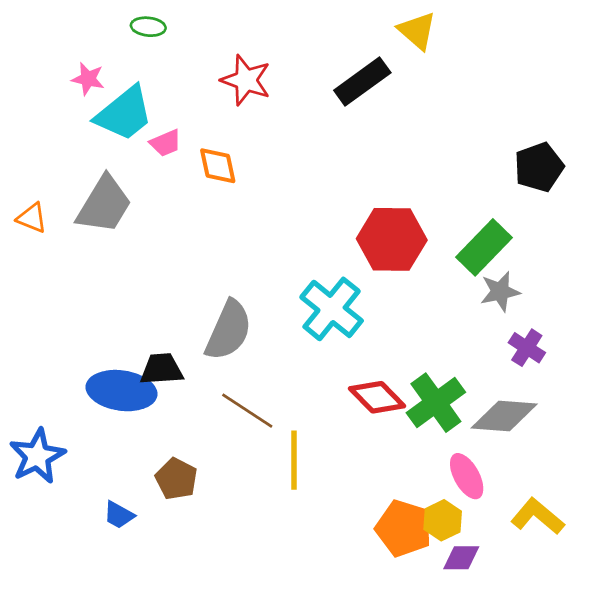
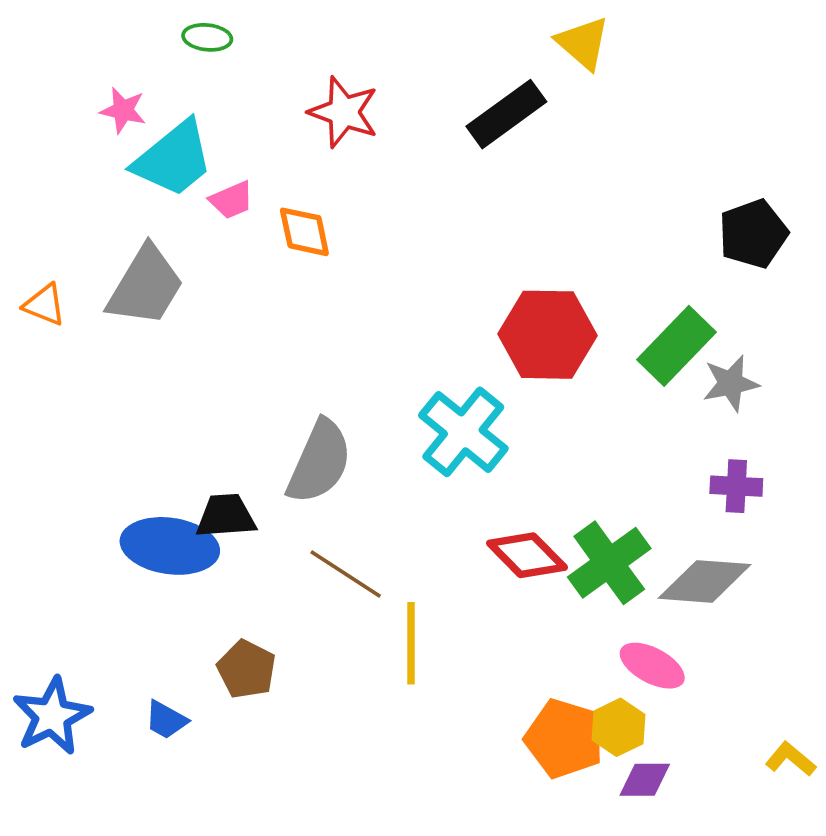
gray star: (500, 292) -> (731, 383), moved
purple cross: (527, 348) -> (736, 486), turned -30
blue star: (37, 456) -> (52, 716), moved
pink ellipse: (467, 476) -> (652, 666), turned -33
yellow L-shape: (538, 516) -> (791, 759), moved, size x0.7

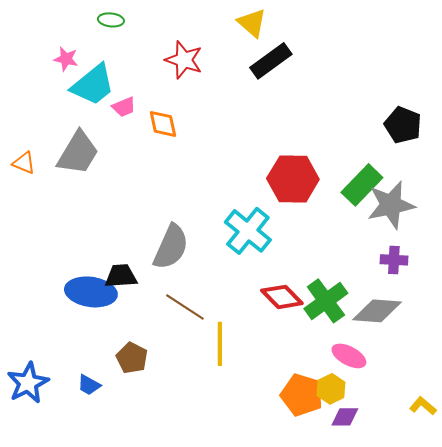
yellow triangle: (583, 43) -> (252, 23), moved
black pentagon: (753, 234) -> (403, 125), turned -30
gray star: (731, 383) -> (391, 205), size x1.6

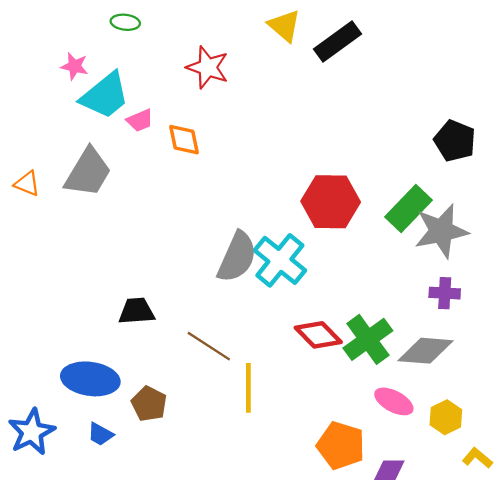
black rectangle: (271, 61) -> (337, 41), moved
gray semicircle: (171, 247) -> (237, 257), moved
blue ellipse: (91, 292) -> (90, 379), moved
yellow hexagon: (331, 389) -> (446, 417), moved

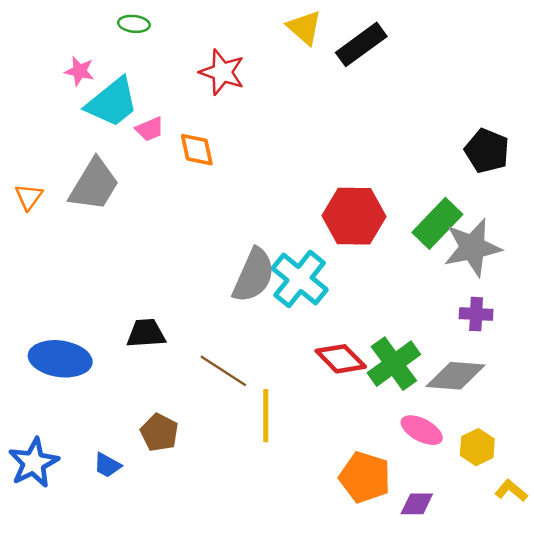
orange triangle: (27, 184) -> (29, 197), turned 44
blue ellipse: (90, 379) -> (60, 359), moved

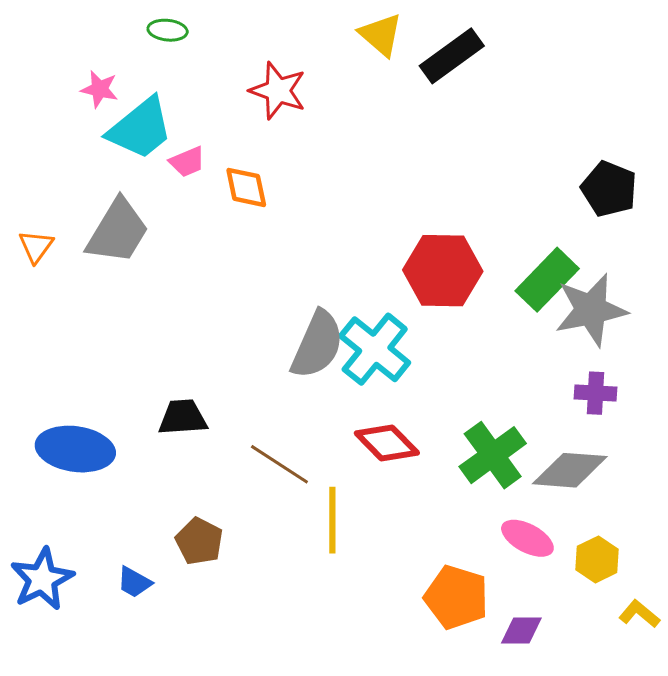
red diamond: (341, 359) -> (387, 443), moved

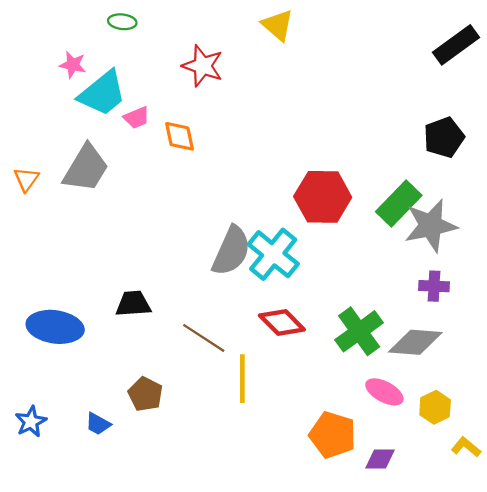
black rectangle: (452, 56) -> (456, 45), moved
black pentagon: (609, 189) -> (444, 137), turned 30
blue star: (42, 579) -> (31, 422), size x0.7

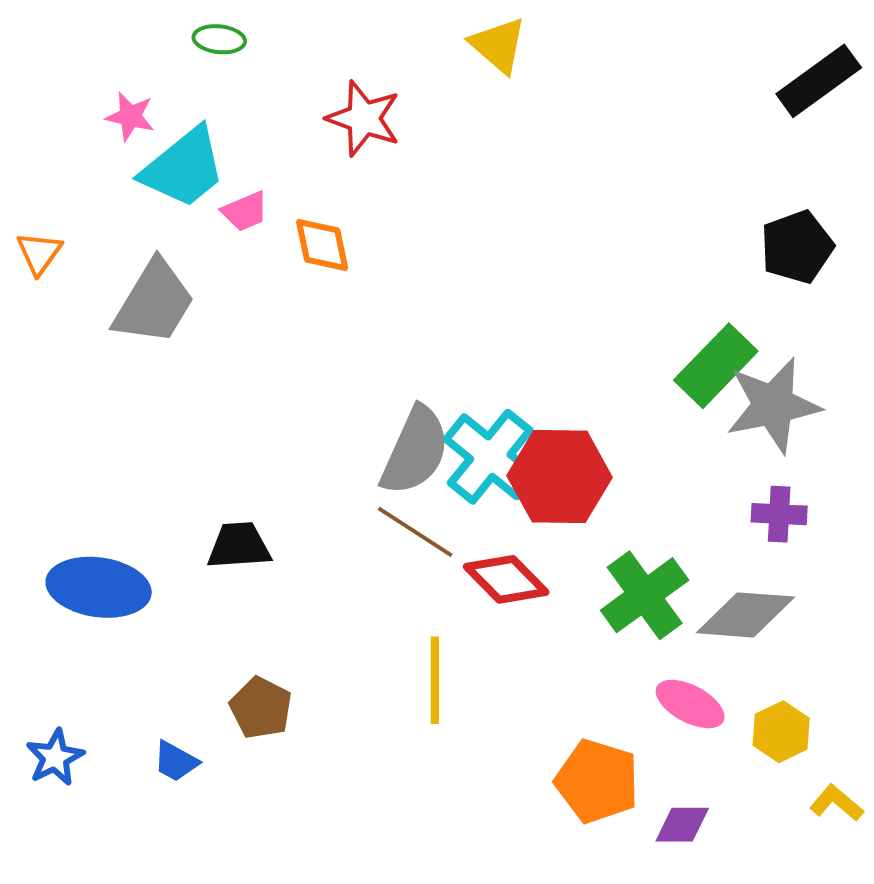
orange triangle: (26, 179) -> (39, 253), moved
red hexagon: (323, 197) -> (560, 476), moved
brown line: (204, 338) -> (415, 532), moved

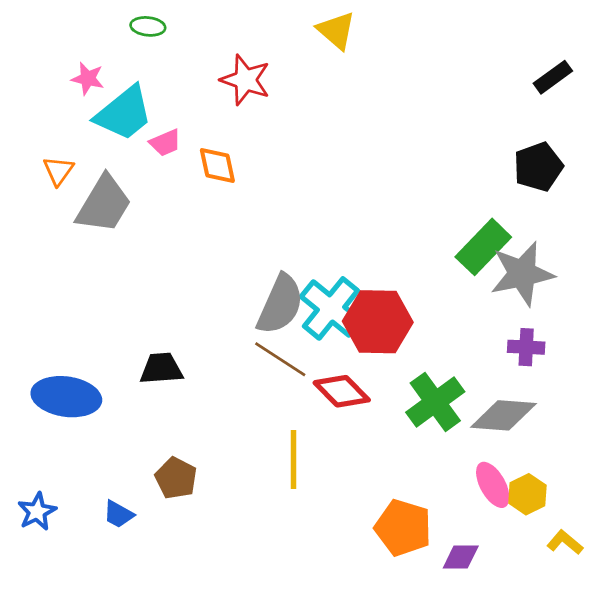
black rectangle: (819, 81) -> (553, 77), moved, size x0.7
orange triangle: (39, 253) -> (58, 171), moved
pink ellipse: (690, 704) -> (493, 485), moved, turned 33

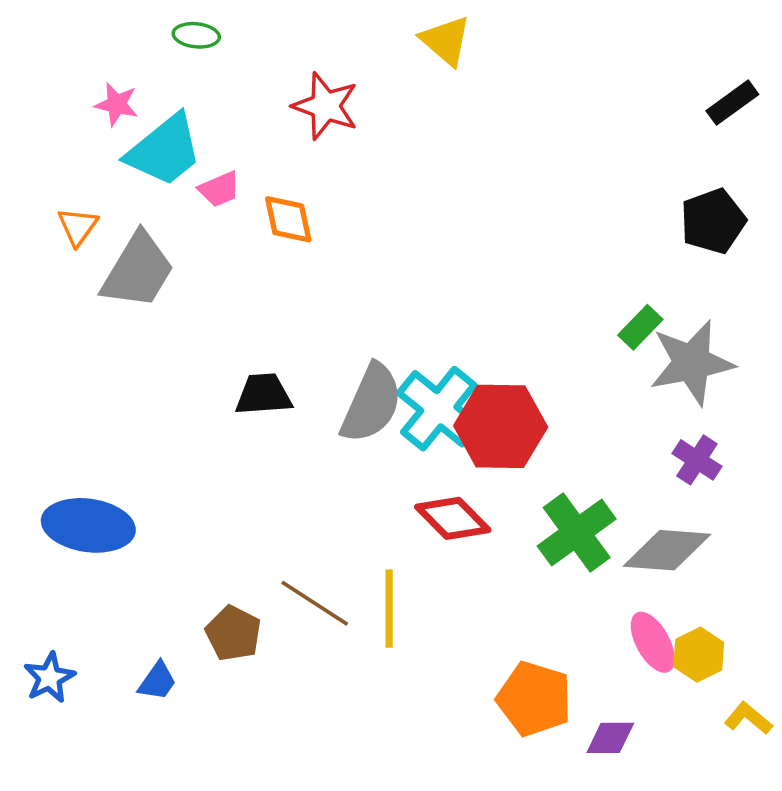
green rectangle: (483, 247) -> (640, 327), size x0.6
purple cross: (526, 347) -> (697, 460), turned 30
brown line: (280, 359) -> (315, 603), moved
black trapezoid: (161, 369) -> (263, 394), moved
blue trapezoid: (118, 514) -> (157, 681), turned -84

